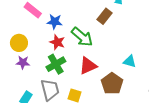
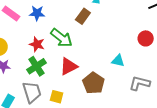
blue star: (55, 22) -> (37, 13), moved
cyan triangle: (130, 61) -> (118, 61), moved

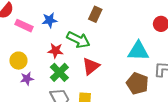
cyan triangle: (118, 61) -> (138, 51), size x1.6
brown pentagon: (94, 83) -> (137, 83), moved

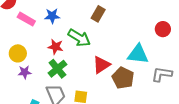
red triangle: (91, 66) -> (101, 65), moved
brown pentagon: (137, 83) -> (123, 78), moved

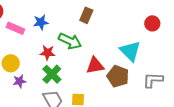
cyan triangle: (138, 54) -> (130, 51), turned 45
red triangle: (101, 65) -> (95, 66), turned 30
gray L-shape: (162, 74) -> (153, 80), moved

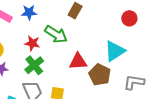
red circle: (152, 23) -> (129, 18), moved
cyan triangle: (130, 51) -> (115, 51), turned 35

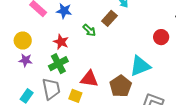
green arrow: (56, 34) -> (89, 30), moved, size x0.6
red triangle: (78, 61) -> (89, 79), moved

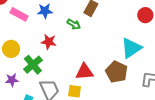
purple star: (26, 60) -> (12, 80), moved
green cross: (58, 64) -> (33, 65), moved

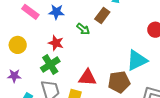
green cross: (33, 65) -> (50, 65), moved
brown pentagon: (117, 72) -> (119, 82), turned 30

